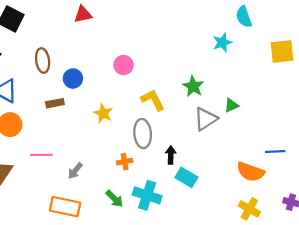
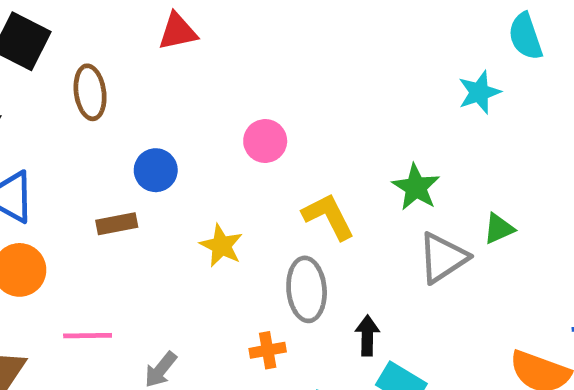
brown ellipse: (43, 61) -> (90, 92), moved

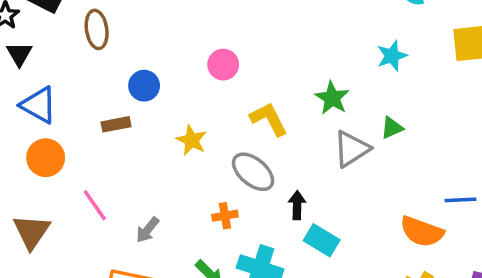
cyan star: (479, 92) -> (392, 56), moved
gray ellipse: (307, 289) -> (253, 172), turned -45
pink line: (88, 336) -> (95, 205), turned 56

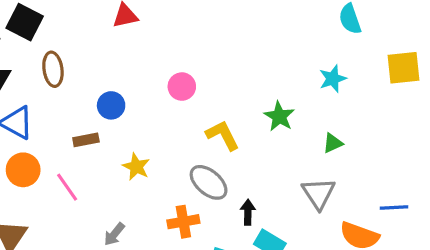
brown ellipse: (97, 29) -> (53, 69), moved
yellow star: (192, 140) -> (136, 167), moved
gray triangle: (351, 149) -> (319, 193), moved, turned -30
pink line: (95, 205) -> (67, 187), moved
orange cross: (225, 216) -> (183, 222), size x1.4

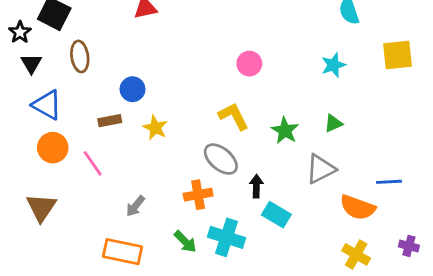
pink circle: (182, 87) -> (249, 64), moved
green star: (279, 116) -> (285, 131), moved
yellow star: (136, 167) -> (155, 128), moved
gray triangle: (319, 193) -> (321, 169), turned 36

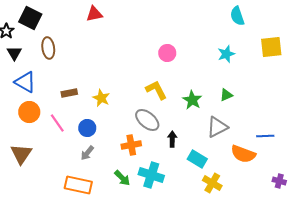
blue circle: (132, 89) -> (87, 128), moved
cyan rectangle: (276, 215) -> (197, 159), moved
yellow cross: (356, 254) -> (212, 183), moved

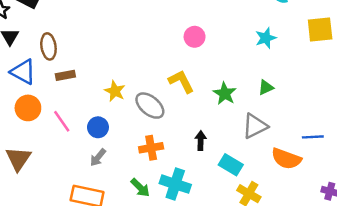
brown ellipse: (48, 48) -> (48, 46), moved
brown rectangle: (69, 93) -> (65, 75), moved
gray ellipse: (147, 120) -> (150, 106), moved

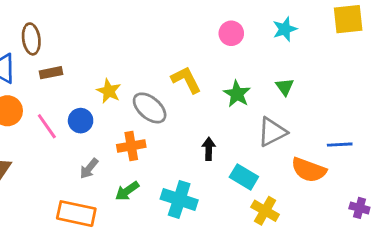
pink circle: (195, 37) -> (231, 33), moved
green triangle: (266, 87) -> (285, 87), turned -42
blue circle: (98, 127) -> (81, 121), moved
orange cross: (151, 148) -> (131, 146), moved
green arrow: (140, 188) -> (127, 191), moved, turned 100

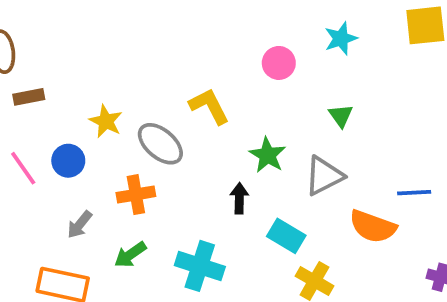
pink circle: (231, 33) -> (279, 63), moved
green star: (237, 94) -> (267, 155), moved

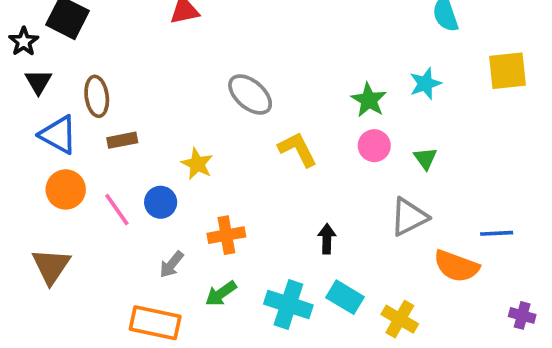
pink circle: (279, 63) -> (374, 146), moved
gray ellipse: (160, 144) -> (250, 95), moved
green star: (267, 155) -> (369, 100), moved
cyan rectangle: (286, 236) -> (345, 297), moved

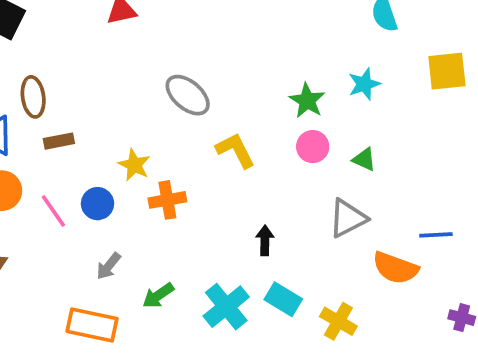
green triangle: (425, 158) -> (364, 159), turned -30
orange cross: (226, 235) -> (167, 200), moved
cyan cross: (288, 304) -> (226, 307), turned 33

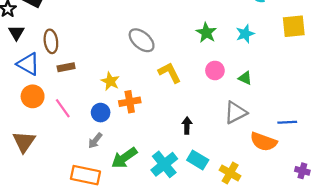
green star: (307, 101) -> (206, 33), moved
blue circle: (97, 204) -> (101, 113), moved
green arrow: (158, 296) -> (124, 158), size x1.4

